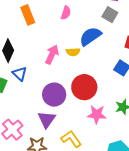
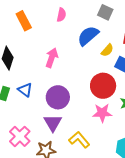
yellow semicircle: (73, 52) -> (107, 50), moved, turned -40
blue triangle: (20, 74) -> (25, 90), moved
red circle: (84, 87) -> (103, 86), moved

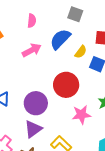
pink arrow: (52, 58) -> (32, 50), moved, turned 48
red circle: (103, 86) -> (66, 85), moved
purple triangle: (53, 123) -> (33, 129), turned 30

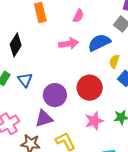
yellow semicircle: (81, 52) -> (114, 61), turned 144
pink star: (81, 115) -> (94, 121), turned -30

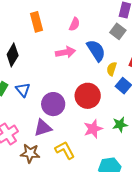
blue semicircle: (99, 43) -> (96, 50), turned 85

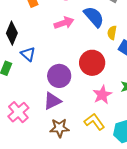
blue triangle: (23, 90) -> (28, 54), moved
yellow L-shape: (65, 150) -> (94, 122), moved
brown star: (30, 153) -> (59, 128), moved

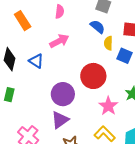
blue semicircle: (94, 17) -> (98, 27), moved, size x0.7
blue triangle: (28, 54) -> (36, 61), moved

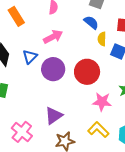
blue triangle: (36, 61) -> (30, 57), turned 42
purple circle: (63, 94) -> (53, 69), moved
pink star: (108, 106) -> (102, 102), turned -30

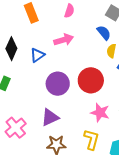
purple circle: (53, 69) -> (58, 84), moved
yellow L-shape: (98, 130) -> (91, 139), turned 50

